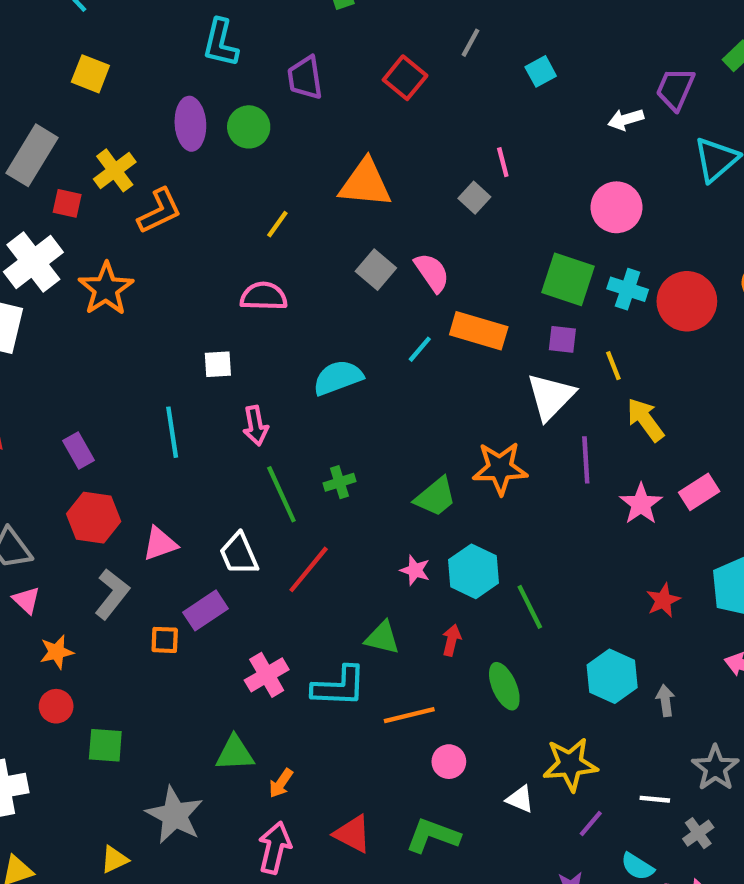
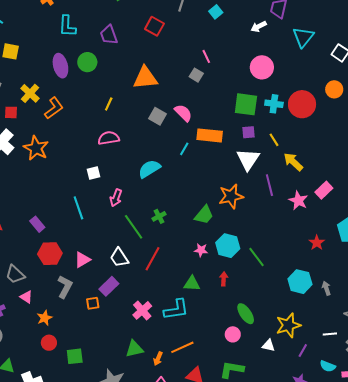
pink arrow: (256, 426) -> (116, 198), turned 42
green ellipse: (504, 686) -> (246, 314), moved
orange line: (409, 715) -> (182, 347), moved

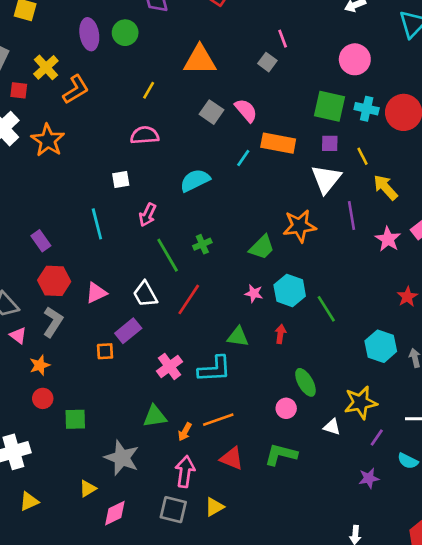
gray L-shape: (65, 287) -> (53, 322), moved

